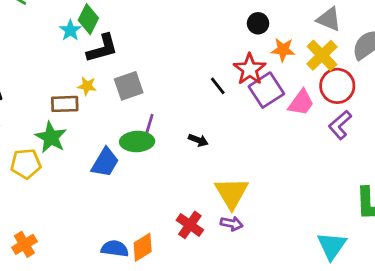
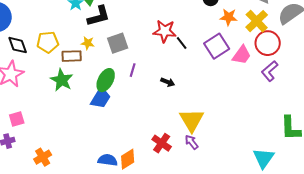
red star: (250, 69) -> (165, 31), moved, turned -30
green ellipse: (137, 142) -> (106, 80), moved, turned -60
yellow pentagon: (26, 164) -> (48, 42), moved
purple arrow: (232, 224) -> (192, 142), turned -140

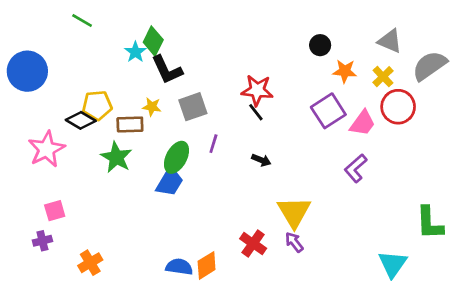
black L-shape: (99, 16) -> (167, 70), turned 80
yellow cross: (257, 21) -> (383, 77), size x0.7
black line: (182, 43) -> (256, 112), moved
black diamond: (18, 45) -> (81, 120), moved, turned -40
purple L-shape: (270, 71) -> (356, 168), moved

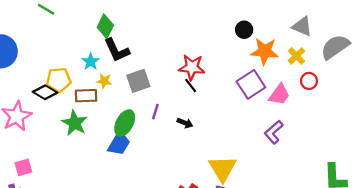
cyan star: (135, 52) -> (91, 62), moved
orange star: (345, 71) -> (265, 51), size x1.4
red circle: (398, 107) -> (309, 81), size x0.6
black arrow: (261, 160) -> (185, 123), moved

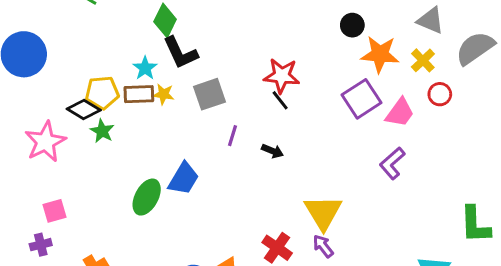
brown rectangle: (86, 96) -> (139, 94), moved
green star: (75, 123) -> (102, 131), moved, size x0.7
green ellipse: (125, 123) -> (147, 197), moved

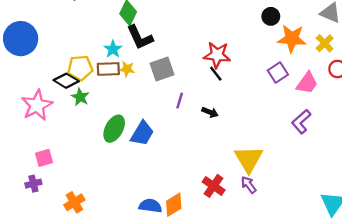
purple square: (362, 99) -> (278, 72), size x0.7
green ellipse: (147, 197) -> (114, 129), moved

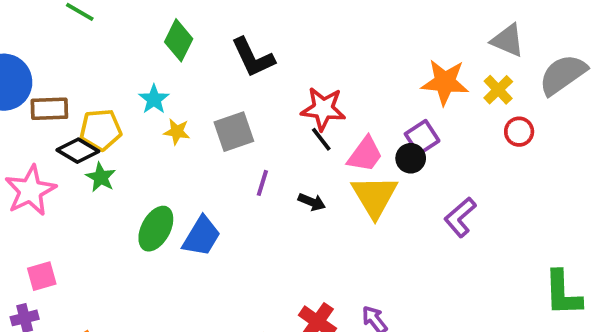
black circle: (271, 16) -> (411, 158), moved
black L-shape: (140, 37) -> (253, 57), moved
brown rectangle: (108, 69) -> (49, 109), moved
pink trapezoid: (307, 83) -> (365, 154), moved
yellow triangle: (249, 159) -> (375, 196), moved

